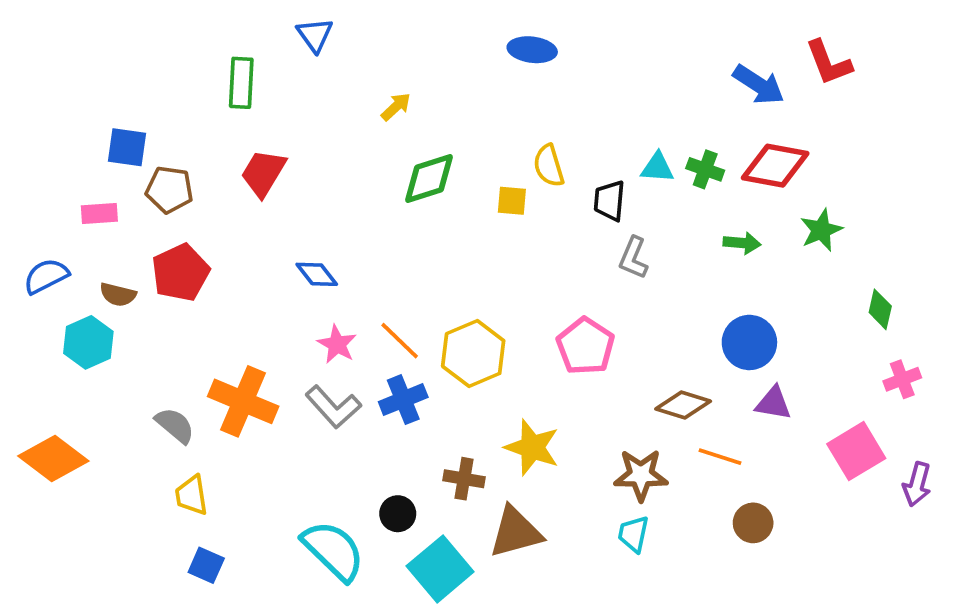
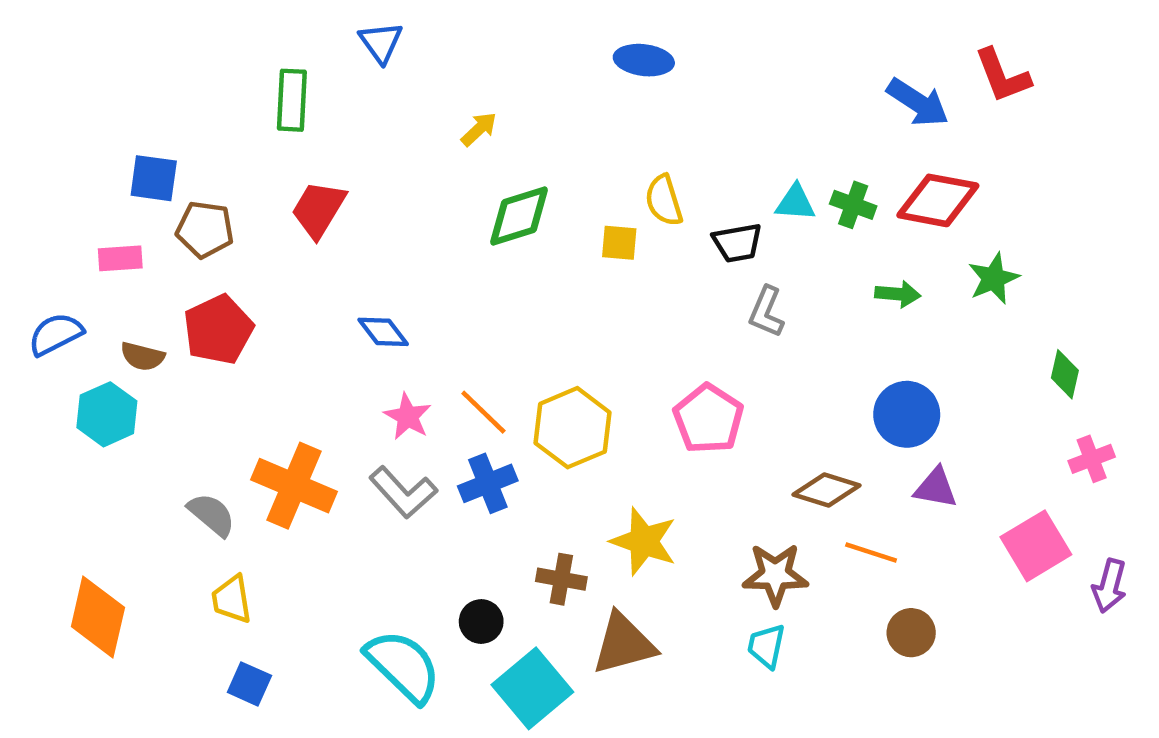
black trapezoid: (609, 201) -> (737, 243), turned -105
orange diamond: (53, 458) -> (98, 617), moved, turned 66

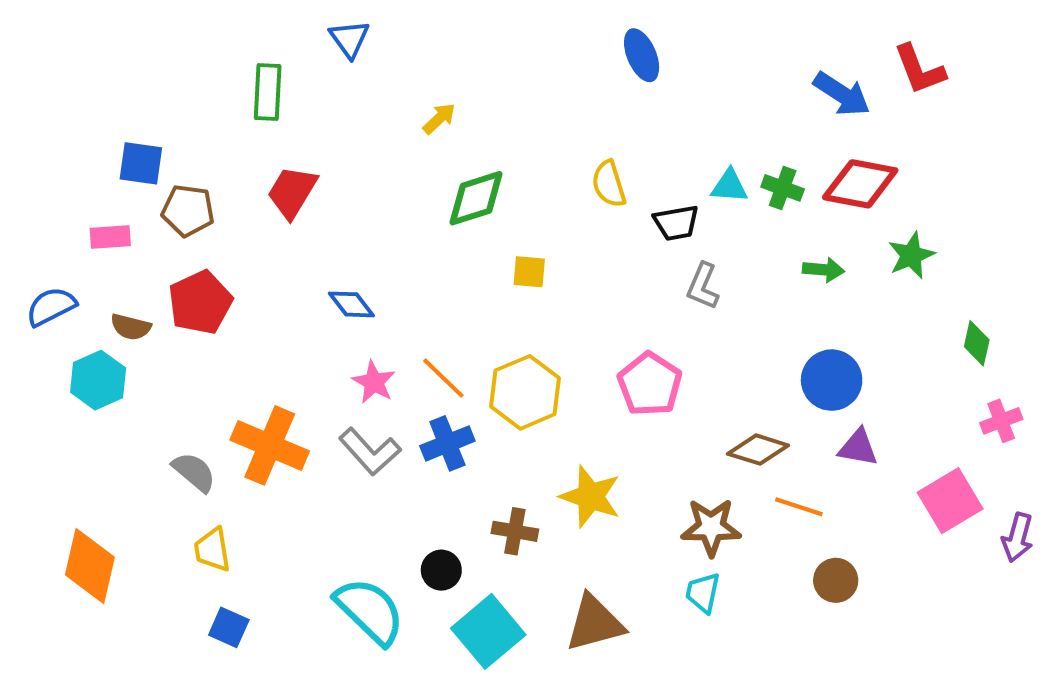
blue ellipse: (644, 60) -> (642, 55), moved, turned 60
yellow square: (619, 243) -> (529, 272), moved
brown triangle: (624, 644) -> (595, 623), moved

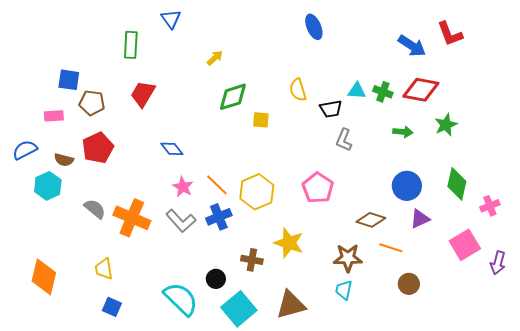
yellow square: (529, 272) -> (261, 120), moved
green diamond: (977, 343) -> (457, 184), moved, size x1.5
purple triangle: (858, 447) -> (420, 219), turned -35
gray semicircle: (194, 472) -> (95, 209), moved

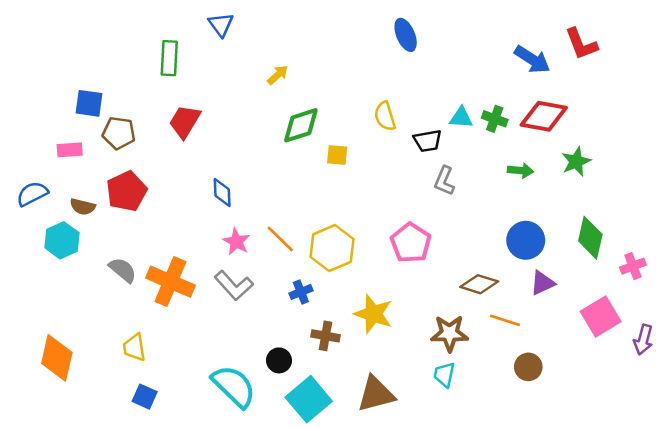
blue diamond: (172, 149) -> (222, 192), turned 35
blue cross: (219, 217) -> (301, 292), moved, size x0.7

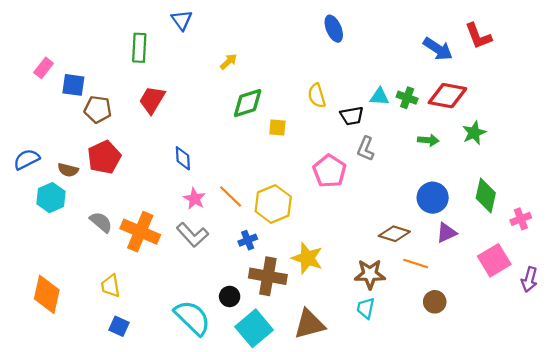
pink rectangle: (70, 150) -> (44, 68), moved, turned -48
pink pentagon: (411, 243) -> (329, 171), moved
brown cross: (325, 336) -> (268, 276), size x1.6

